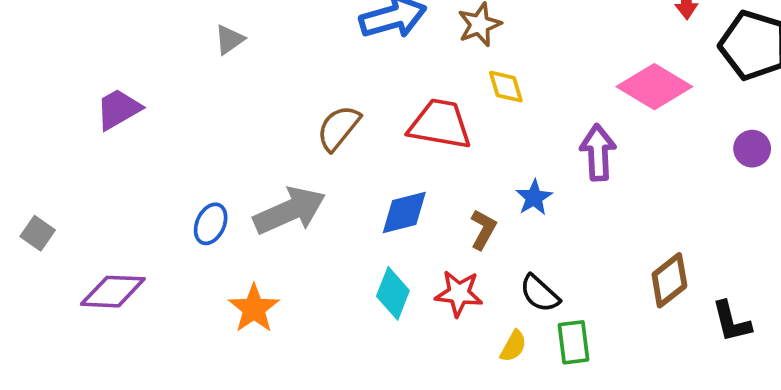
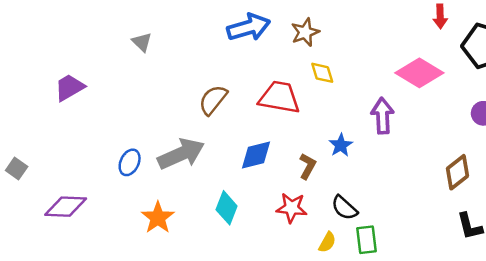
gray triangle: (229, 40) -> (142, 42), turned -40
brown diamond: (669, 280) -> (457, 172), moved
cyan diamond: (393, 293) -> (227, 208), moved

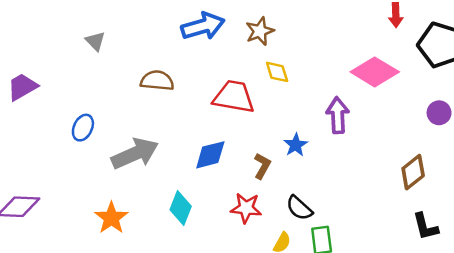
brown semicircle: (213, 100) -> (157, 81), moved, turned 56
blue ellipse: (130, 162) -> (83, 128), moved

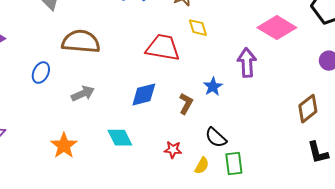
brown semicircle: (157, 81) -> (81, 42), moved, size x1.4
gray arrow: (135, 154) -> (83, 94), size x0.6
cyan diamond: (181, 208) -> (120, 138), turned -48
red star: (246, 208) -> (173, 150), moved, size x0.7

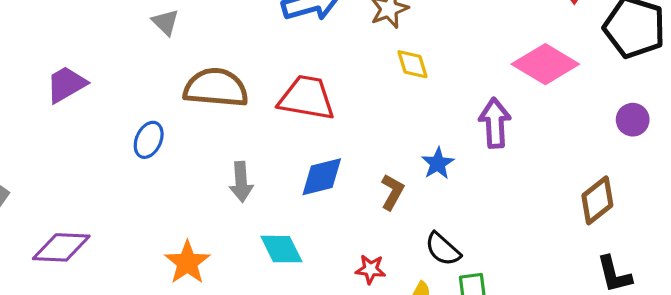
red trapezoid: (163, 48) -> (307, 98), moved
gray arrow: (83, 94) -> (241, 182), moved, turned 110

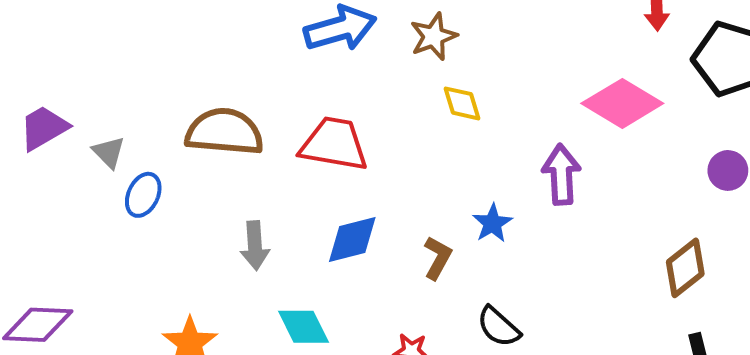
gray triangle: (165, 22) -> (109, 152), moved

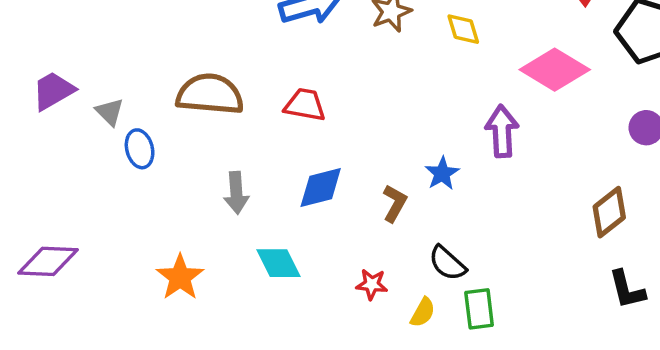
yellow diamond: (462, 103) -> (463, 29), moved
red trapezoid: (334, 144) -> (305, 105), size x0.7
blue ellipse: (143, 195) -> (140, 149), turned -39

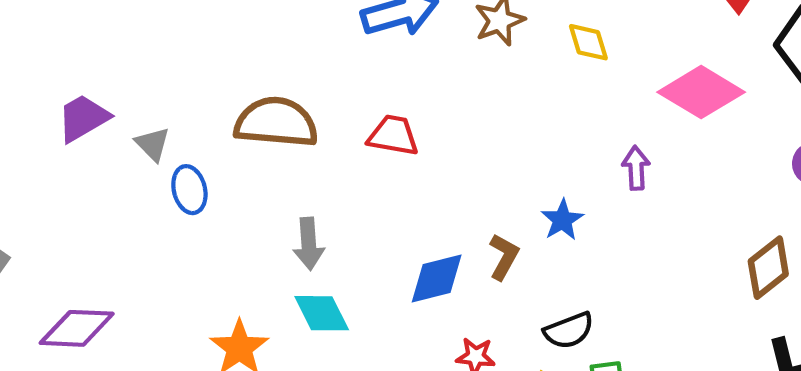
purple arrow: (502, 131) -> (636, 168), size x0.7
blue diamond: (321, 187) -> (437, 278), moved
cyan diamond: (279, 263) -> (322, 313), moved
black semicircle: (447, 263) -> (569, 331), turned -63

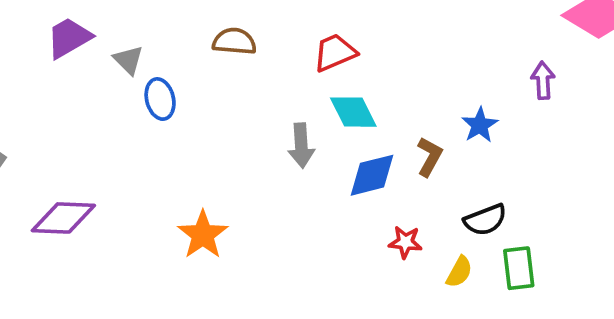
brown semicircle: (276, 122) -> (234, 41), size x0.6
red trapezoid: (393, 135) -> (335, 53), turned -33
gray arrow: (309, 244) -> (301, 145), moved
cyan diamond: (322, 313) -> (353, 112), moved

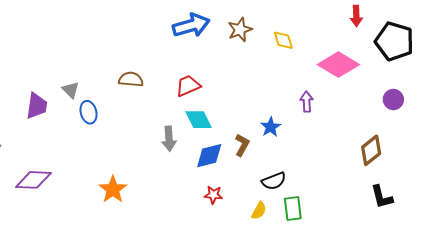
purple trapezoid: (69, 38) -> (37, 106), moved, turned 128
red star: (405, 242) -> (213, 195), moved

